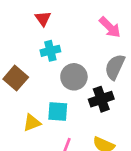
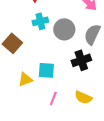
gray circle: (74, 77) -> (64, 29), moved

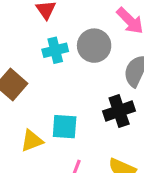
gray circle: (64, 29) -> (94, 46), moved

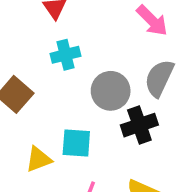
gray circle: (94, 46) -> (111, 91), moved

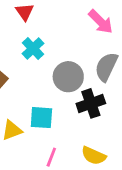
cyan cross: (66, 55) -> (33, 49), turned -30

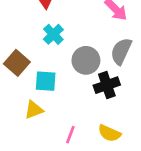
cyan square: (41, 118) -> (46, 81), moved

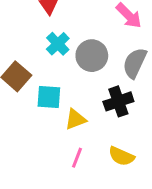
gray circle: (86, 60) -> (92, 56), moved
yellow triangle: (34, 110) -> (76, 119), moved

